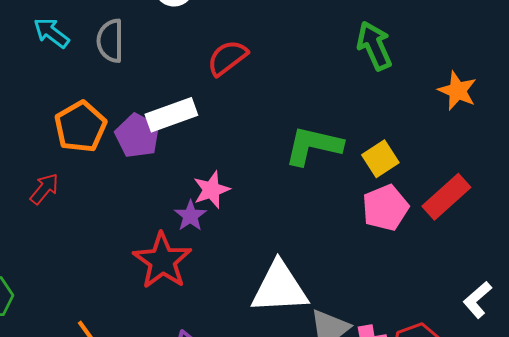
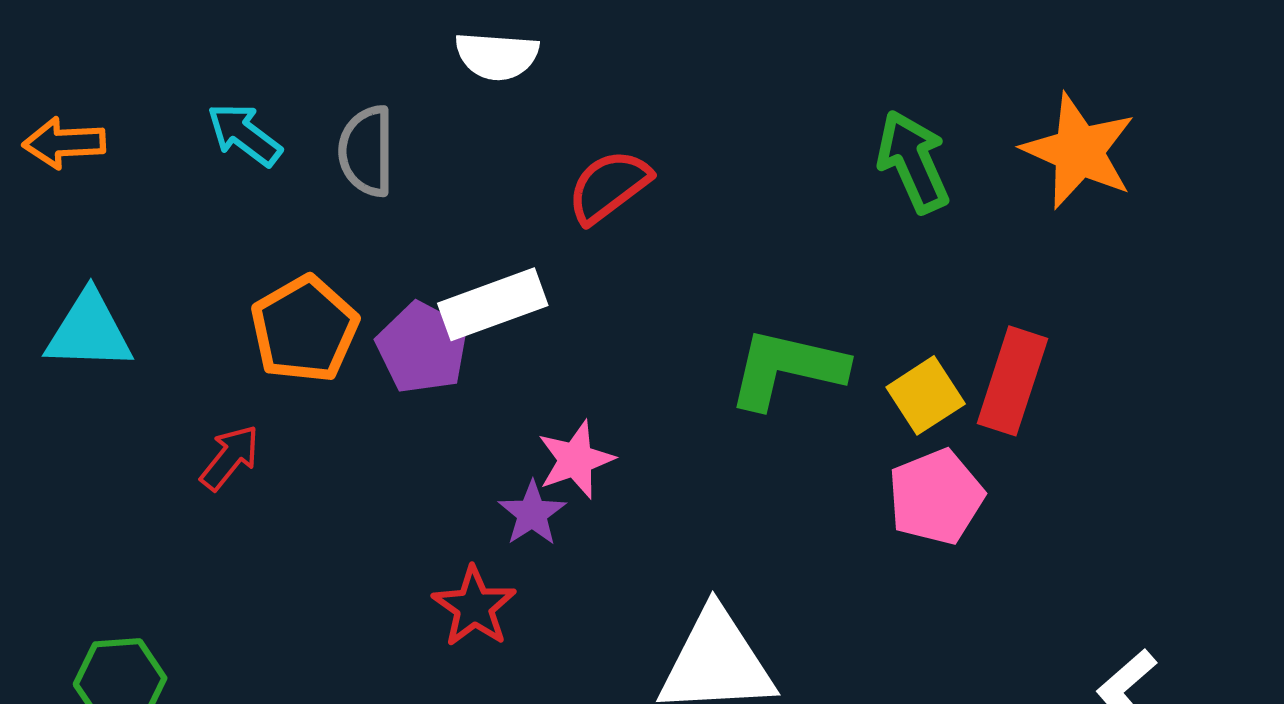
orange star: (457, 91) -> (1079, 151), moved, size x1.4
red rectangle: (446, 197) -> (1012, 381), moved, turned -30
red star: (162, 261) -> (474, 607), size x0.7

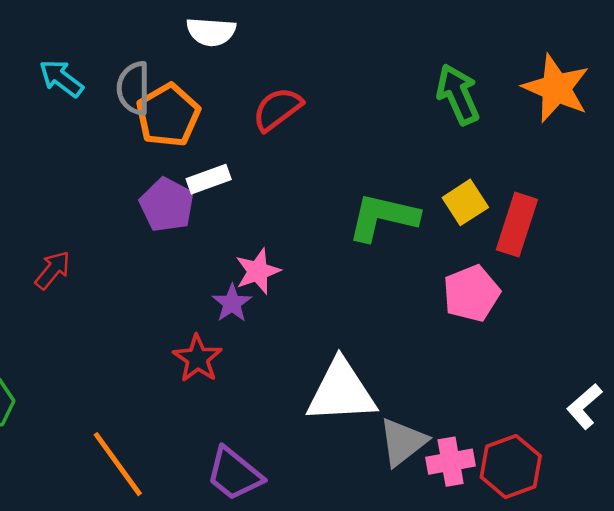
white rectangle: (493, 304) -> (209, 179), size x0.7
orange pentagon: (304, 329) -> (168, 115), moved
yellow square: (926, 395) -> (465, 202), moved

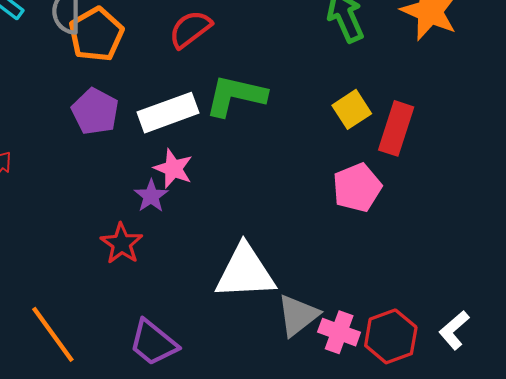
white rectangle: (209, 179) -> (168, 113), moved, size x1.6
green L-shape: (383, 217) -> (236, 96), moved
pink star: (258, 271) -> (173, 169), turned -30
white L-shape: (584, 406) -> (454, 330), moved
pink cross: (451, 462) -> (339, 332), turned 30

